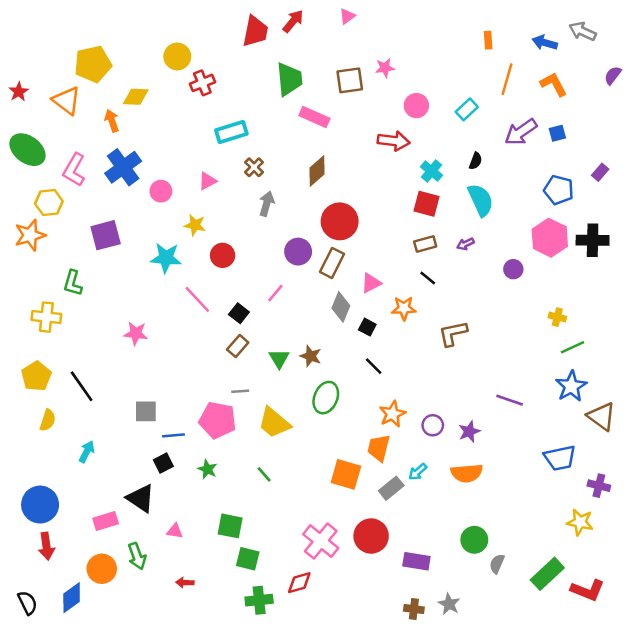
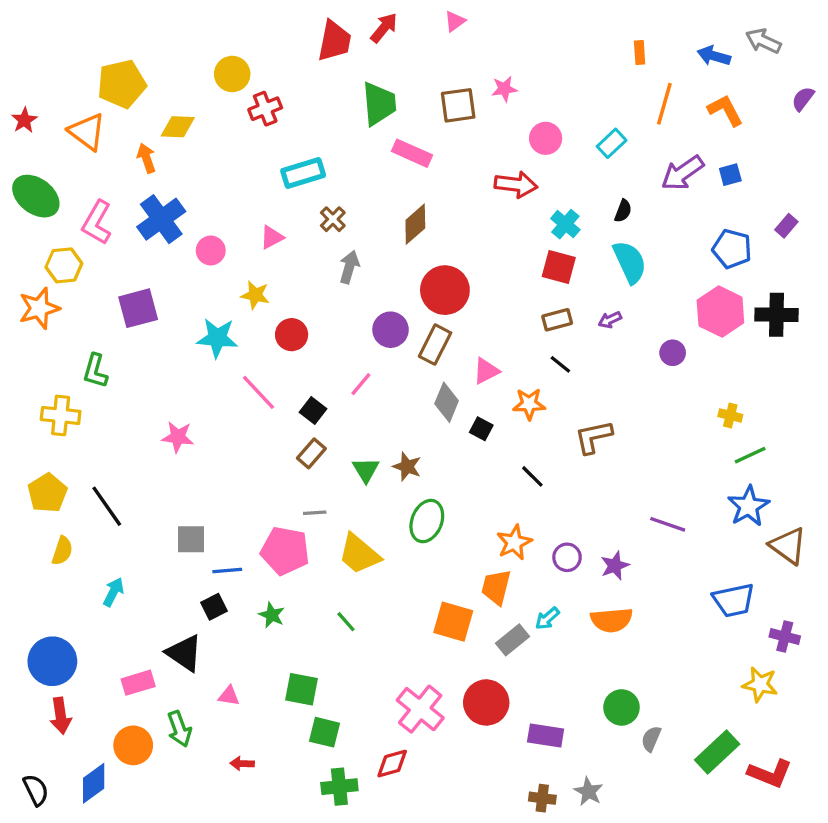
black line: (374, 366) -> (532, 476), moved

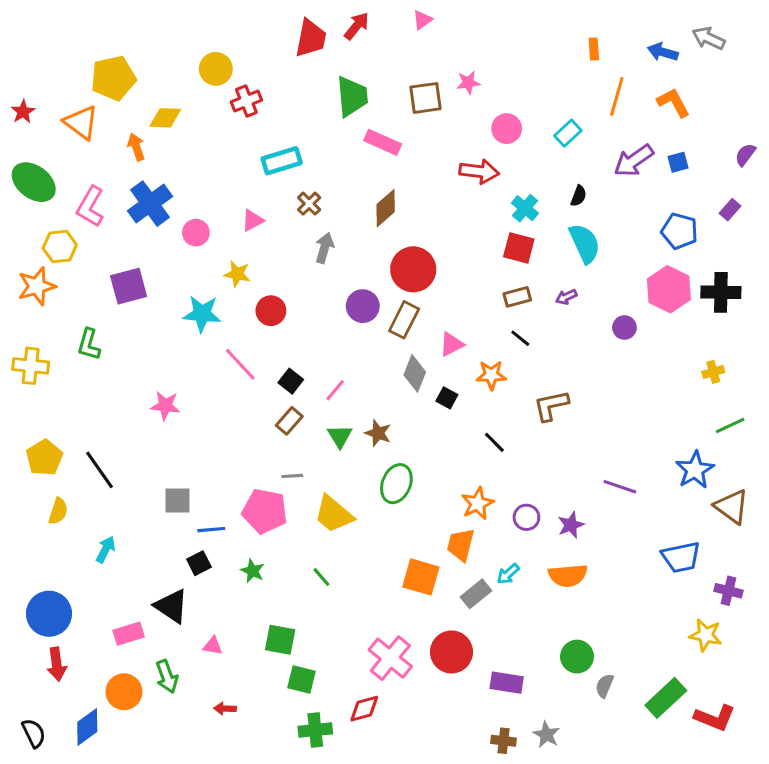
purple semicircle: (803, 99) -> (745, 155), moved
pink line: (361, 384) -> (335, 390), moved
yellow cross: (61, 415) -> (31, 366), moved
yellow cross: (730, 415) -> (713, 372), moved, turned -30
green line: (750, 455) -> (730, 425), moved

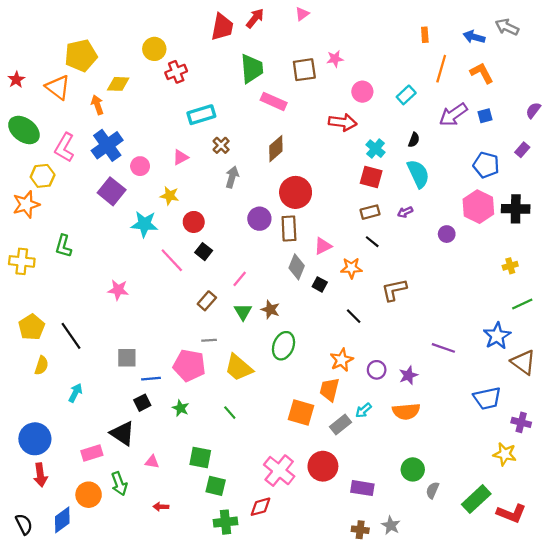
purple square: (129, 286) -> (112, 191), moved, turned -36
brown rectangle: (404, 320) -> (289, 229), turned -30
black square: (291, 381) -> (204, 252), moved

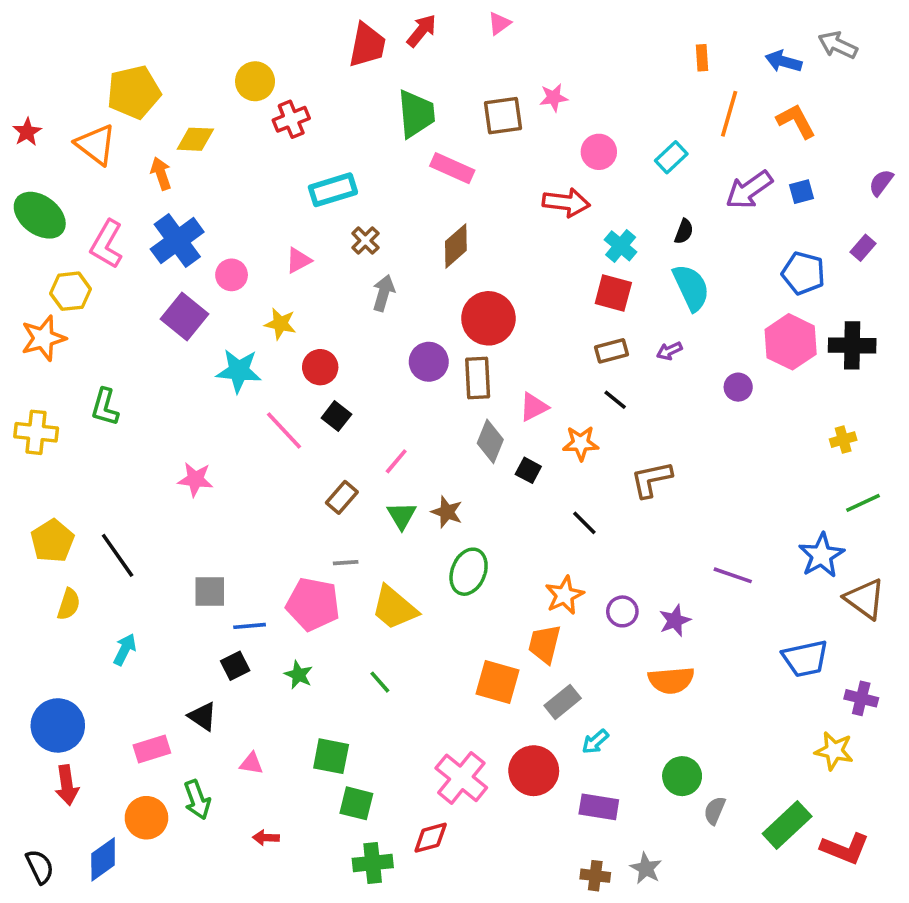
cyan arrow: (363, 410) -> (595, 742), moved
black triangle: (123, 433) -> (203, 716), size x0.7

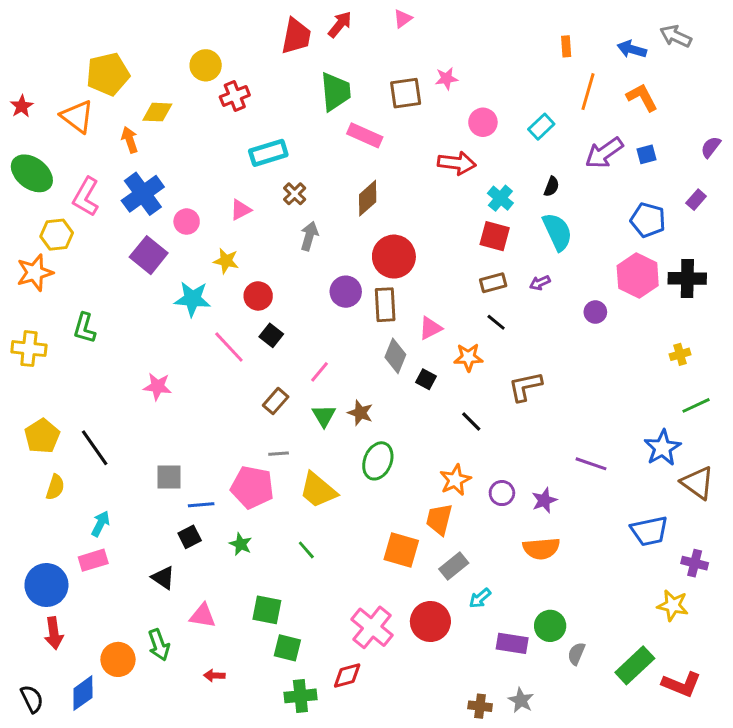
pink rectangle: (152, 749) -> (93, 560), moved
pink triangle: (251, 763) -> (203, 616), size x1.4
purple rectangle: (599, 807) -> (512, 643), moved

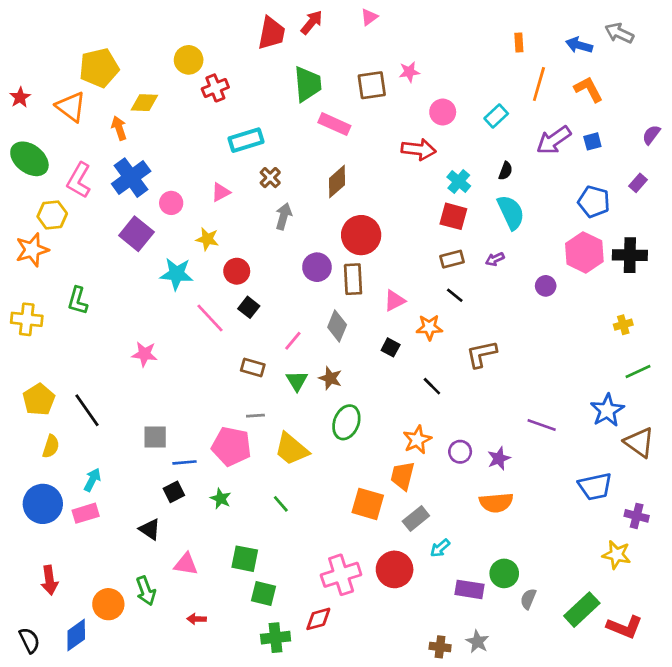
gray diamond: (395, 356) -> (337, 326), moved
brown rectangle: (276, 401) -> (253, 367), turned 65
blue circle: (46, 585) -> (43, 504), moved
pink cross: (372, 627) -> (341, 575), turned 33

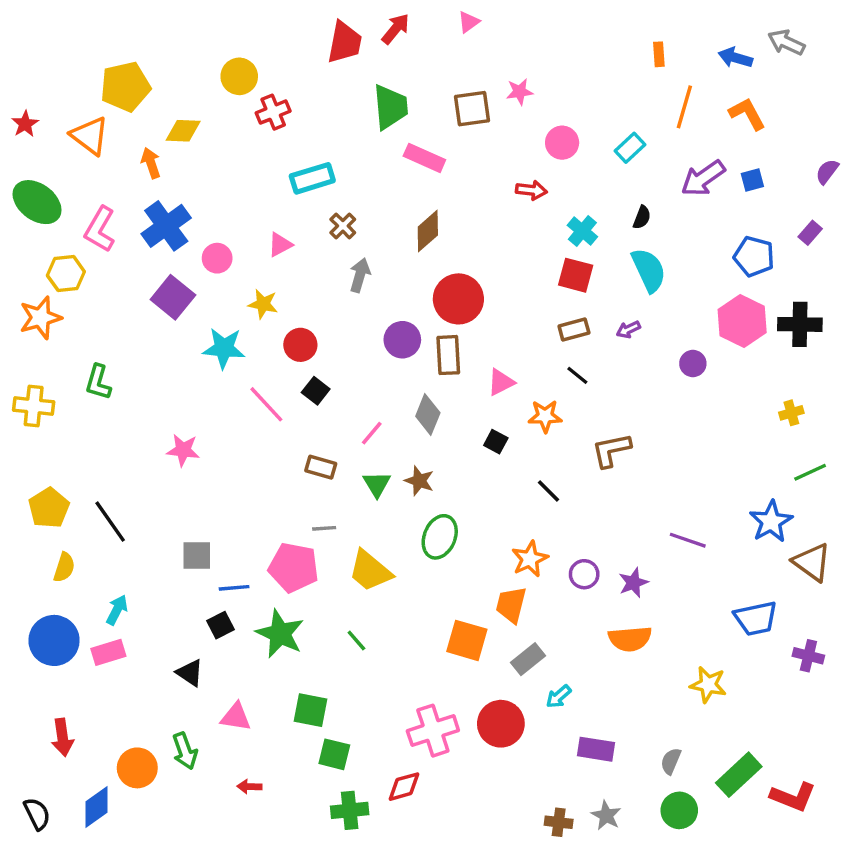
red arrow: (419, 149) -> (531, 190), size x0.7
green star: (221, 499) -> (280, 634), size x1.8
yellow star: (617, 555) -> (708, 685), moved
green circle: (504, 573) -> (679, 810), moved

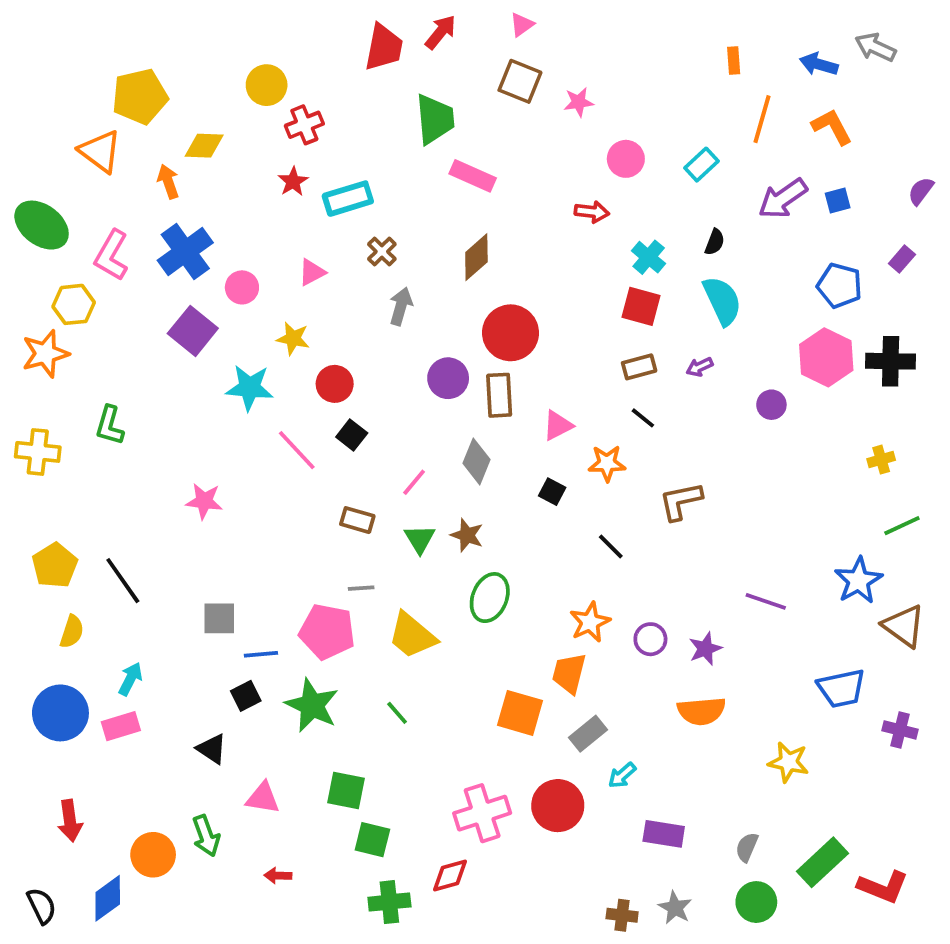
brown square: (472, 109) -> (520, 81), moved, turned 30
red star: (25, 124) -> (293, 182), moved

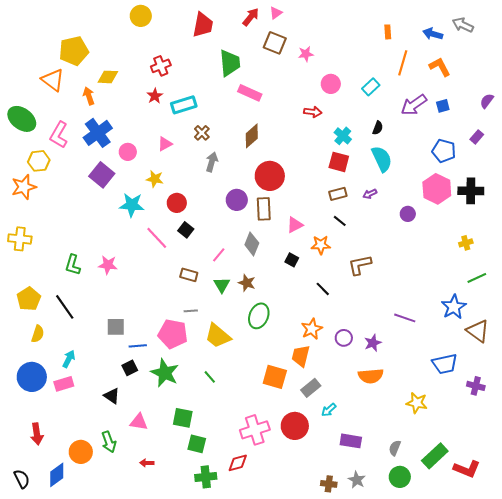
red arrow: (441, 32) -> (251, 17), moved
yellow circle: (267, 85) -> (141, 16), moved
green L-shape: (110, 425) -> (73, 265), moved

